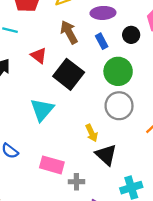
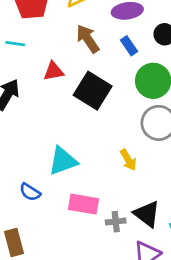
red triangle: (39, 56) -> (54, 71), turned -42
cyan triangle: (42, 110) -> (63, 161), moved, turned 35
black triangle: (106, 155) -> (147, 214), moved

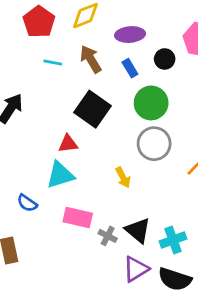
cyan line: (15, 44) -> (53, 63), moved
red triangle: (54, 71) -> (68, 144), moved
gray cross: (116, 222) -> (108, 236), turned 30

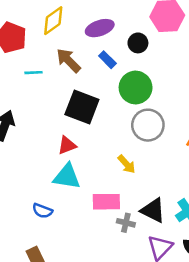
cyan triangle: (60, 175) -> (67, 177), turned 40
pink rectangle: (78, 217) -> (106, 202), moved

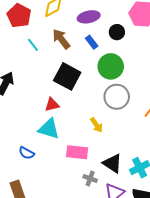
cyan line: (33, 73) -> (33, 45), turned 48
gray cross: (126, 223) -> (90, 178), moved

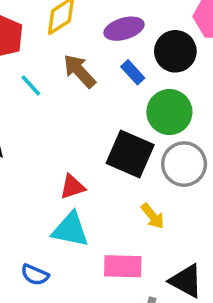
black circle: (117, 32) -> (175, 51), size x1.5
black square: (67, 76) -> (130, 154), moved

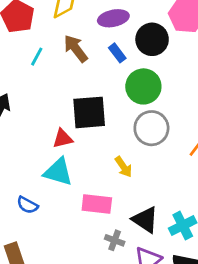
cyan line: (31, 85) -> (37, 57), turned 66
black square: (130, 154) -> (89, 112), moved, turned -33

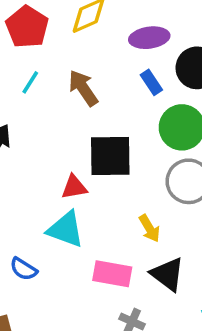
brown arrow: (76, 49) -> (83, 88), moved
cyan line: (37, 57) -> (30, 82), moved
black triangle: (145, 220) -> (168, 274), moved

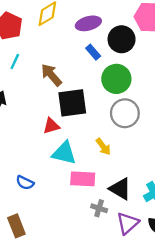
brown arrow: (83, 88) -> (51, 75), moved
cyan triangle: (66, 229) -> (64, 153), moved
black triangle: (168, 274) -> (120, 189), moved

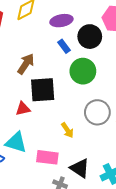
brown arrow: (51, 75) -> (26, 64), turned 70
gray circle: (125, 113) -> (97, 112), moved
cyan triangle: (64, 153) -> (16, 142), moved

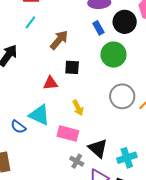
black square: (43, 90) -> (72, 67), size x0.6
yellow arrow: (67, 130) -> (78, 108), moved

